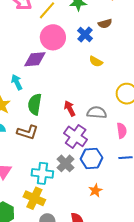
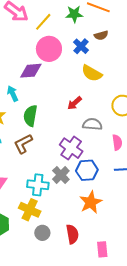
yellow semicircle: (96, 61) -> (92, 73), size x1.5
red arrow: (70, 108) -> (75, 103), moved, turned -105
brown L-shape: (28, 132) -> (23, 144), turned 135
orange star: (95, 190) -> (91, 202), size x1.6

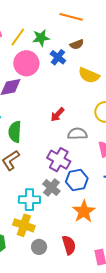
green star: (74, 14) -> (41, 38), moved
yellow semicircle: (92, 73) -> (89, 75), moved

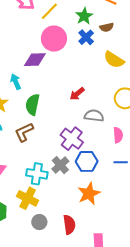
green star: (41, 38) -> (84, 16), moved, turned -30

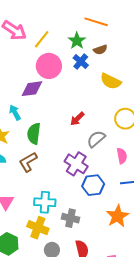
gray semicircle: (94, 116) -> (96, 139), turned -42
gray cross: (60, 165) -> (71, 218), moved, turned -30
orange star: (89, 194) -> (118, 216), moved

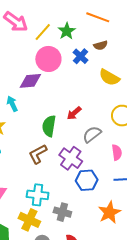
green star: (77, 41) -> (67, 31), moved
green semicircle: (34, 134) -> (49, 126), moved
brown L-shape: (28, 162) -> (38, 154), moved

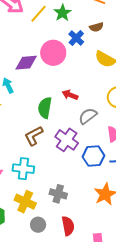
pink circle: (48, 59) -> (53, 53), moved
red arrow: (74, 113) -> (70, 95), turned 63
blue hexagon: (87, 180) -> (94, 156), moved
cyan cross: (38, 195) -> (23, 169), moved

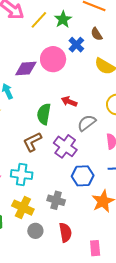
brown semicircle: (96, 27) -> (97, 34), turned 72
blue hexagon: (94, 156) -> (83, 176), moved

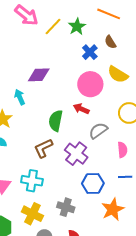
pink circle: (53, 59) -> (90, 84), moved

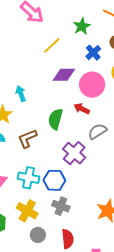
yellow line: (53, 26) -> (52, 45), moved
purple diamond: (39, 75) -> (64, 75), moved
brown L-shape: (43, 148) -> (27, 138), moved
blue hexagon: (93, 183) -> (54, 180), moved

